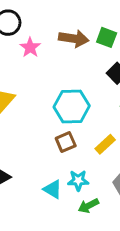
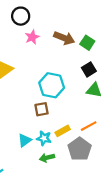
yellow rectangle: (105, 144) -> (63, 131), moved
cyan triangle: (53, 189) -> (25, 140), turned 40

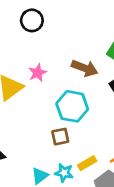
pink star: (32, 37) -> (38, 73), moved
brown arrow: (64, 38) -> (85, 68), moved

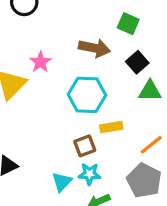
brown square: (60, 137) -> (85, 146), moved
yellow rectangle: (87, 163) -> (111, 127), moved, turned 30

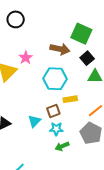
green square: (128, 24) -> (81, 34), size x1.5
cyan triangle: (62, 182) -> (34, 121), moved

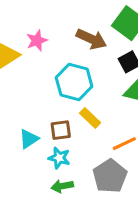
yellow rectangle: (70, 99) -> (90, 118), turned 40

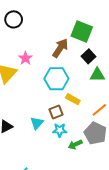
brown arrow: (91, 39) -> (60, 48), turned -66
green arrow: (62, 186) -> (75, 144), moved

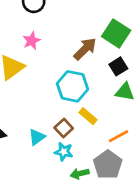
pink star: (25, 58) -> (32, 41), moved
brown square: (56, 112) -> (64, 128), turned -32

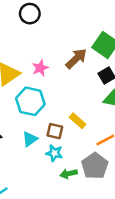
pink star: (32, 41) -> (40, 68), moved
cyan hexagon: (73, 86) -> (30, 101), moved
brown square: (64, 128) -> (55, 131), turned -35

